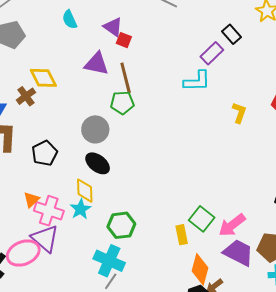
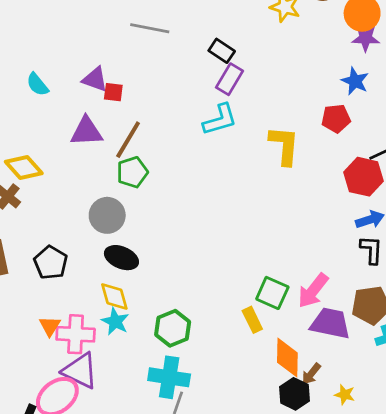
black rectangle: (231, 34) -> (222, 51), moved
brown line: (126, 78) -> (128, 140), turned 60
yellow L-shape: (239, 113) -> (284, 145), size x1.5

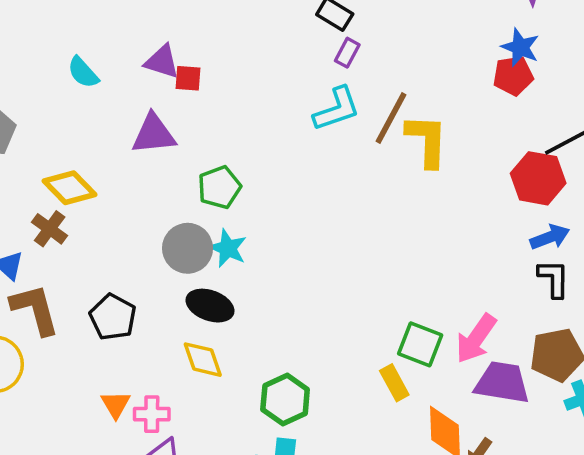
purple rectangle: (230, 79) -> (347, 53), size x0.7
red pentagon: (336, 118) -> (513, 76), moved
brown line: (128, 140) -> (391, 118), moved
cyan star: (115, 321) -> (228, 248), moved
pink cross: (76, 334) -> (152, 414), size x0.7

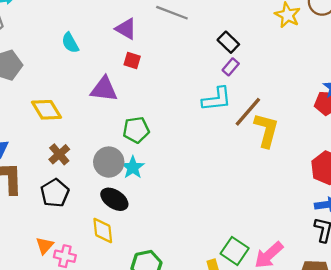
purple triangle: (162, 62) -> (126, 29), moved
brown cross: (50, 229) -> (59, 154), moved

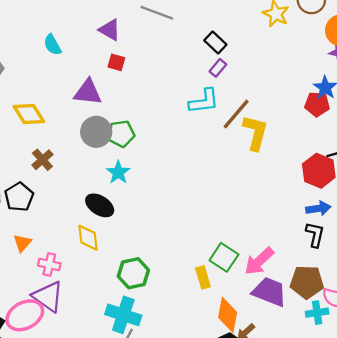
gray circle: (109, 162) -> (96, 132), moved
black pentagon: (55, 193) -> (19, 197), moved
orange triangle: (45, 245) -> (22, 243), moved

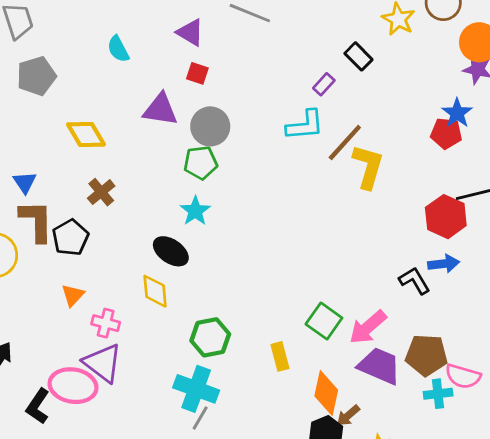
black rectangle: (215, 42) -> (358, 56), moved
gray circle: (96, 132) -> (210, 126), moved
black L-shape: (315, 235) -> (414, 281), moved, turned -45
yellow rectangle: (203, 277) -> (280, 356), moved
pink ellipse: (25, 315) -> (73, 386), turned 36

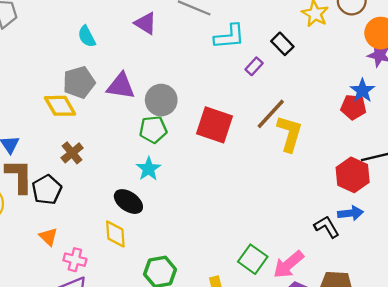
red square: (197, 73) -> (214, 125), moved, size x2.0
gray pentagon: (36, 76) -> (79, 82), moved
cyan L-shape: (305, 125) -> (229, 37), moved
orange triangle: (73, 295) -> (48, 237), turned -30

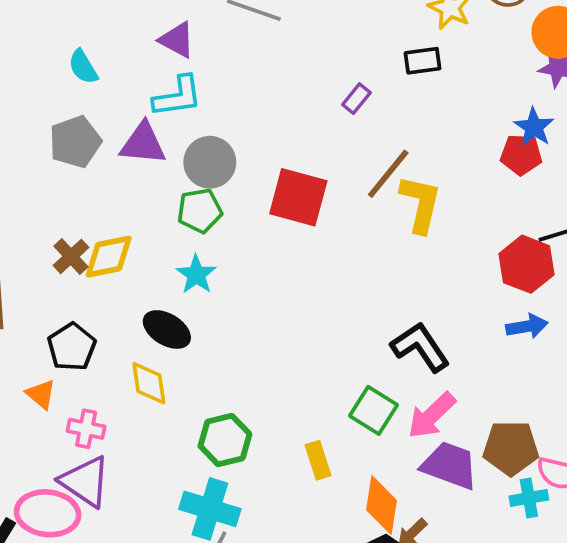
cyan L-shape: (229, 37) -> (178, 96), moved
black rectangle: (282, 44) -> (423, 61), moved, turned -50
yellow diamond: (60, 106) -> (109, 257), moved, turned -68
black pentagon: (47, 190) -> (72, 347), moved
black L-shape: (327, 227) -> (420, 347), moved, size x1.4

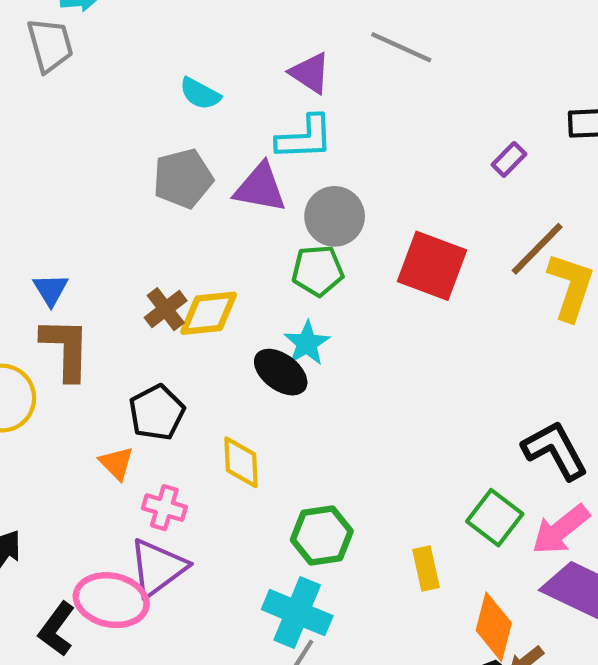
cyan semicircle: (83, 67) -> (200, 94), turned -36
black ellipse: (167, 329) -> (281, 372), moved
purple triangle: (85, 481) -> (158, 568), turned 44

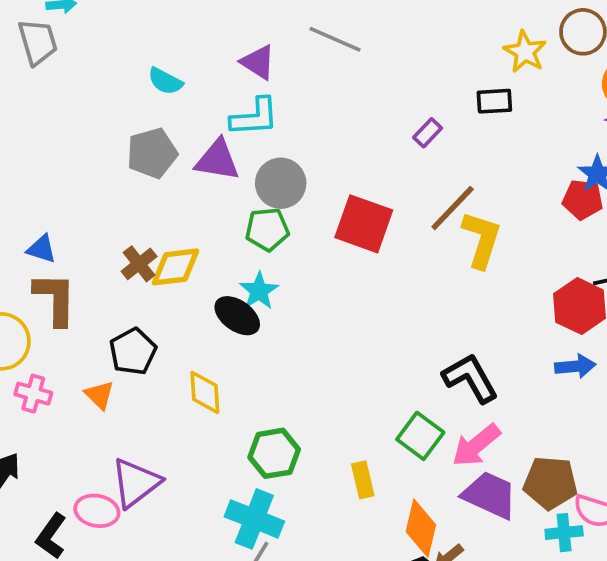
blue triangle: (51, 290) -> (41, 249), turned -40
pink cross: (164, 508) -> (33, 394), moved
pink ellipse: (111, 600) -> (97, 511), size x0.7

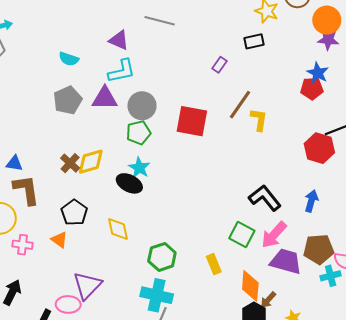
yellow L-shape: (482, 240) -> (259, 120), size x0.7
blue arrow: (575, 366) -> (311, 201), moved, turned -60

